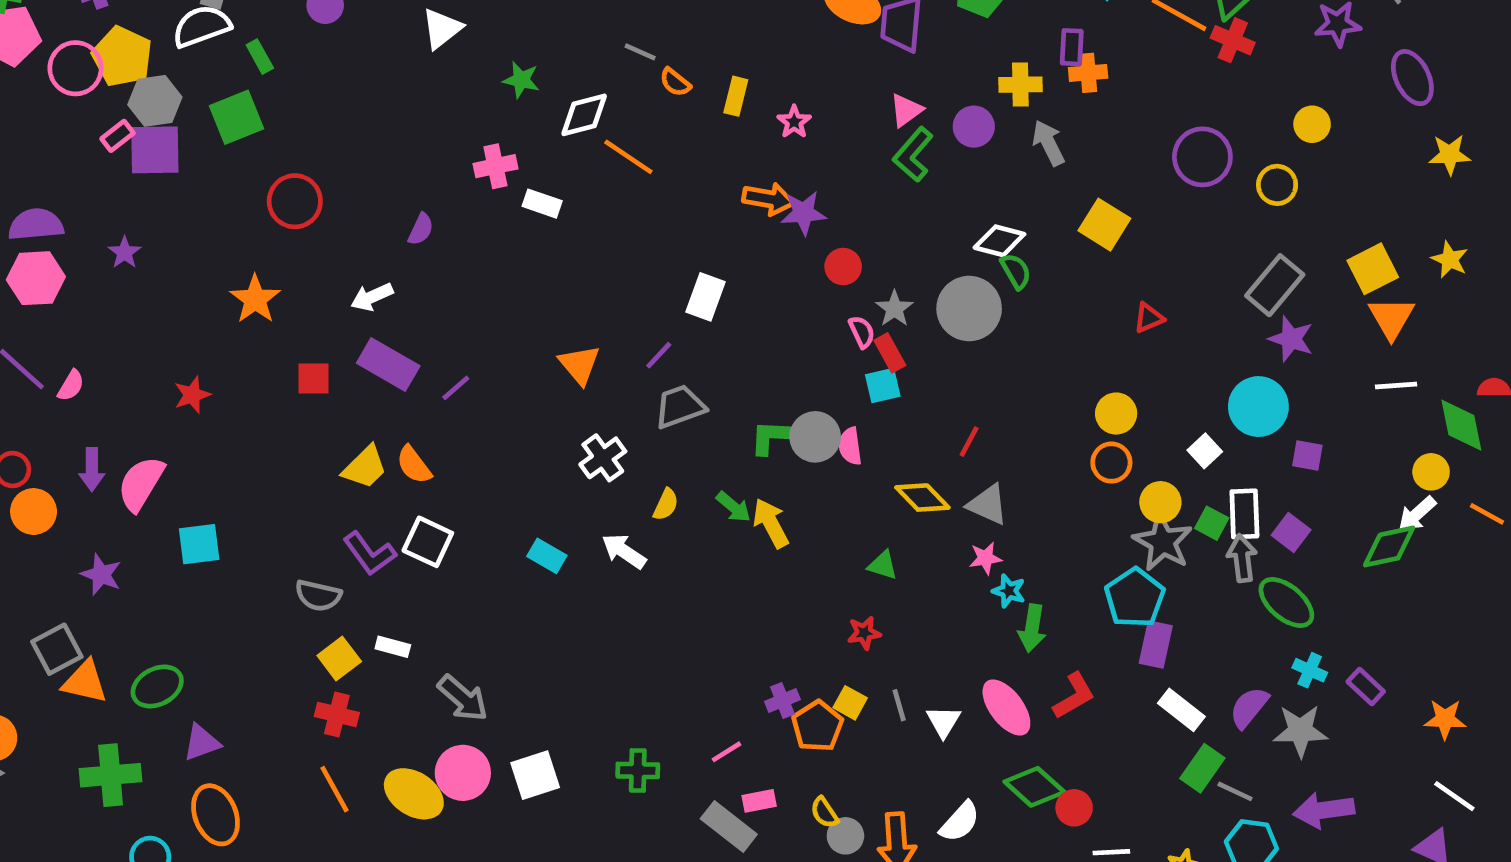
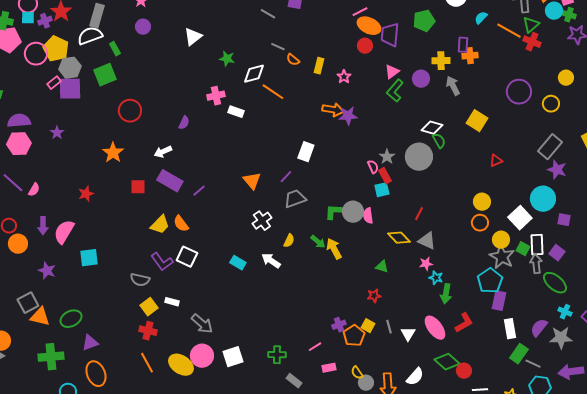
red circle: (843, 267) -> (365, 46), moved
white square: (1205, 451) -> (520, 218), size x1.6
white rectangle: (1181, 710) -> (510, 329), turned 42
gray rectangle: (729, 826) -> (294, 381), moved, size x0.7

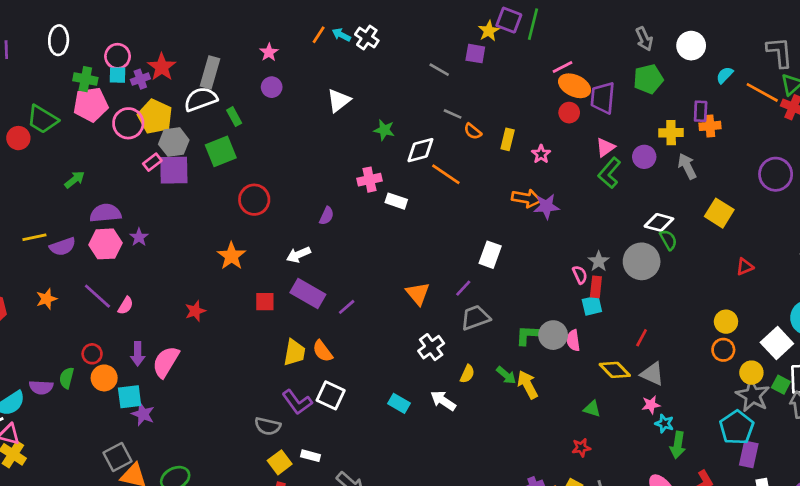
purple star: (57, 133) -> (139, 237), moved
red rectangle: (385, 176) -> (596, 287), turned 35
yellow trapezoid: (160, 225) -> (294, 352), turned -35
cyan square: (89, 258) -> (130, 397), moved

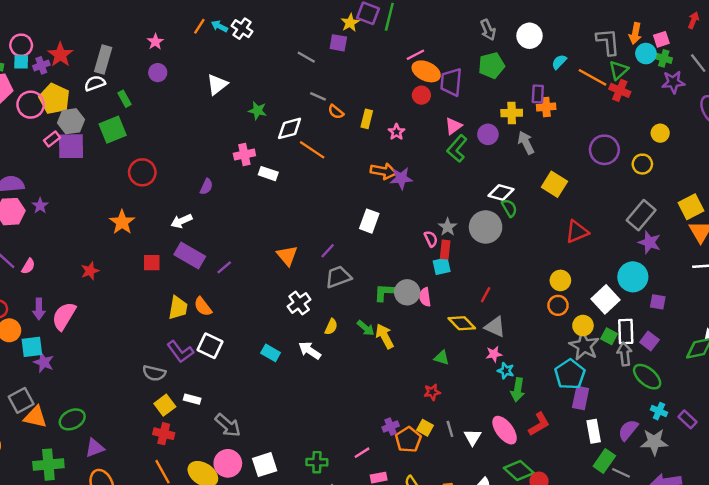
white semicircle: (201, 99) -> (95, 83), size x0.7
white rectangle: (490, 255) -> (369, 221), moved
red triangle: (745, 267) -> (577, 232), size x1.5

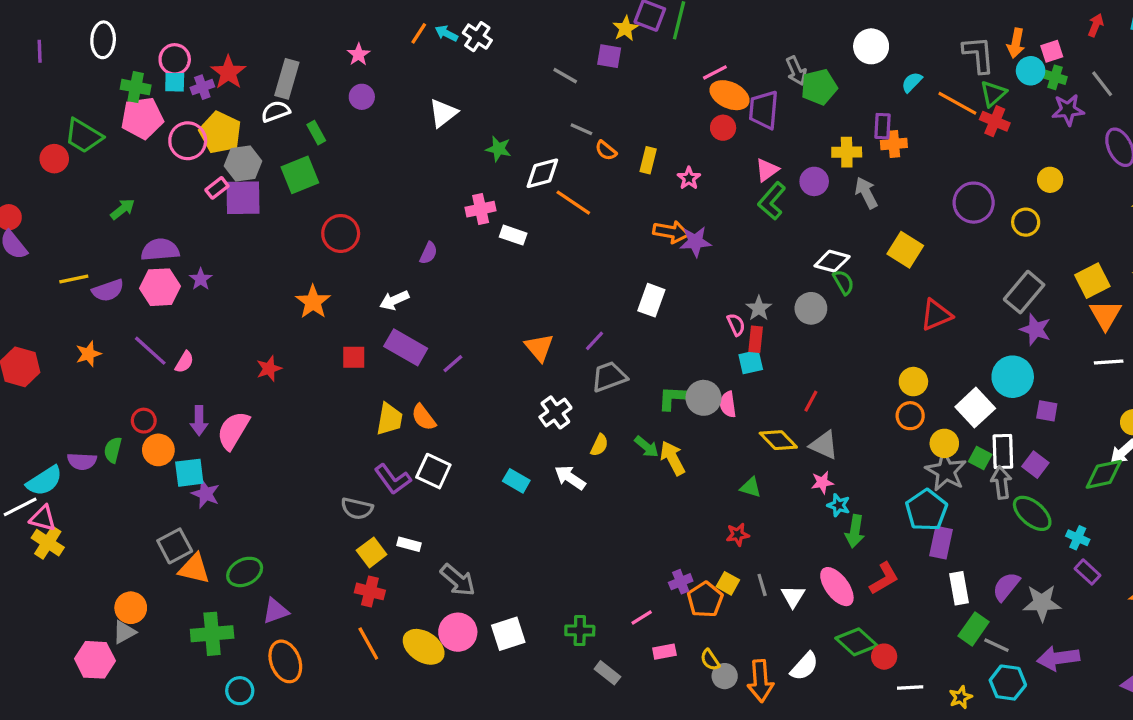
gray arrow: (488, 30) -> (796, 71), moved
gray circle: (486, 227) -> (811, 308), size x0.7
cyan cross: (659, 411) -> (1078, 538), moved

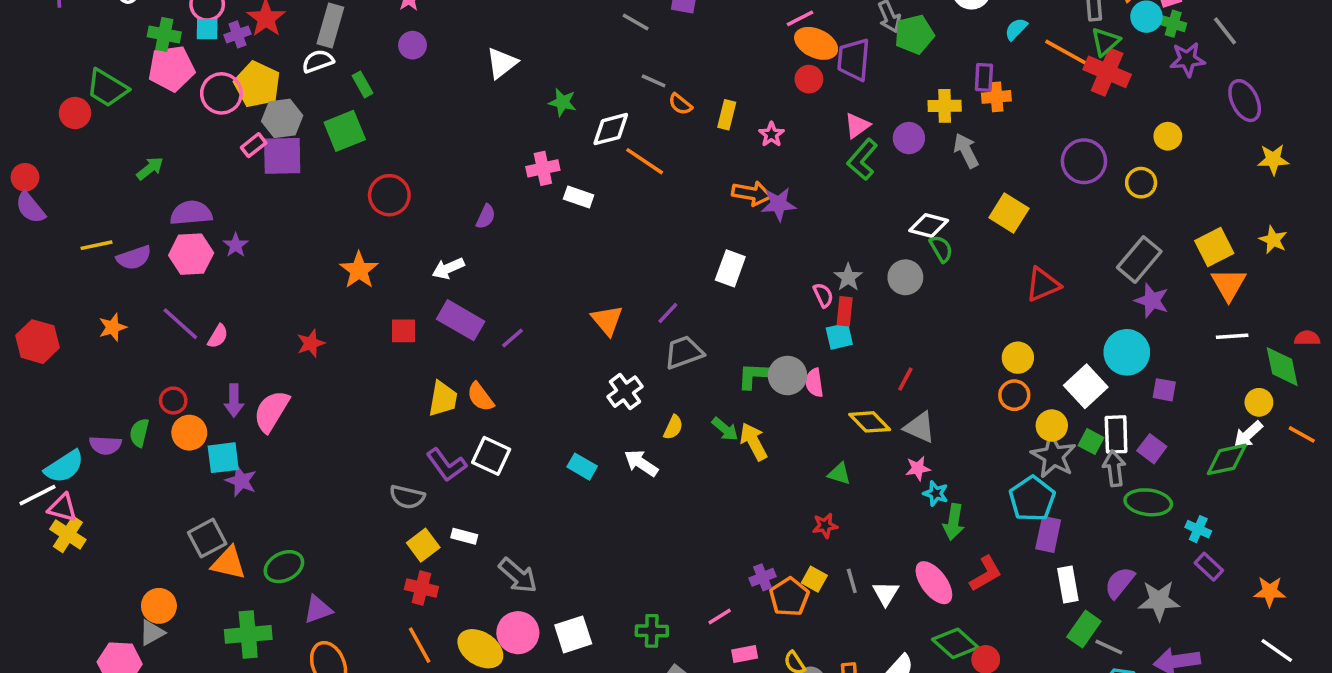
red cross: (995, 121) -> (1107, 72), size x1.4
green ellipse: (1032, 513) -> (1148, 502), turned -33

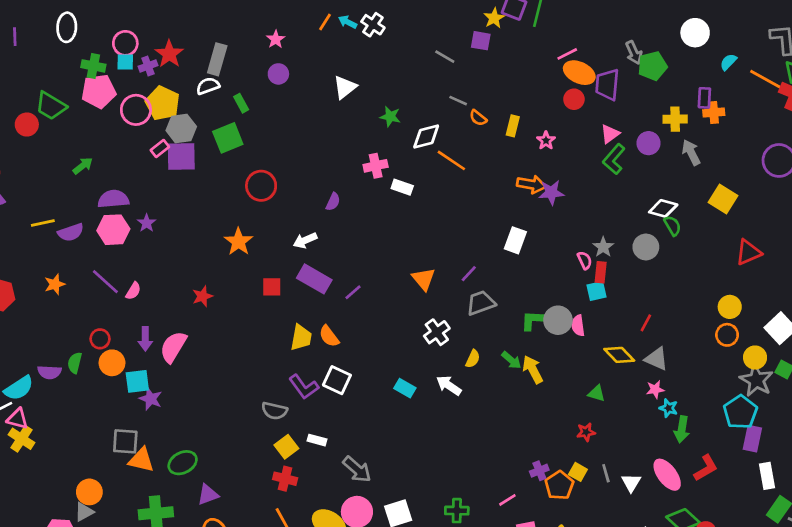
gray square: (207, 538) -> (125, 441), turned 32

